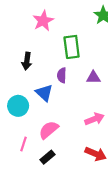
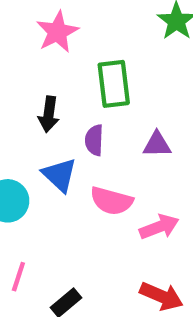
black arrow: (27, 61) -> (49, 114), moved
pink semicircle: (49, 130) -> (112, 201), moved, turned -125

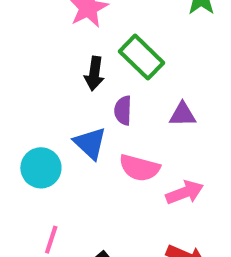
green rectangle: (114, 84) -> (142, 57), turned -39
black arrow: (49, 114) -> (94, 73), moved

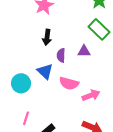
green rectangle: (142, 57) -> (99, 29), moved
purple triangle: (183, 115) -> (84, 51), moved

